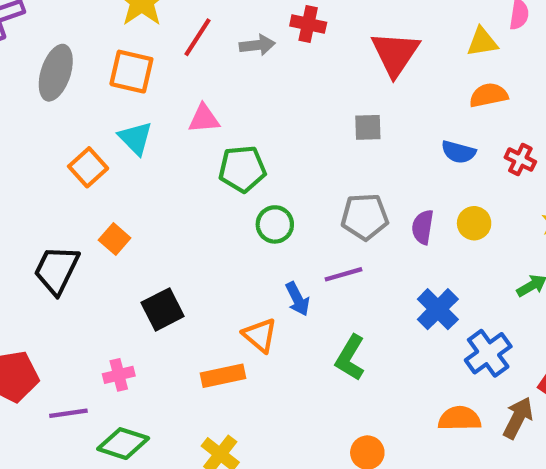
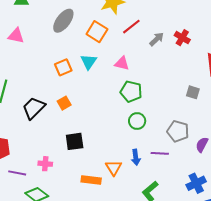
gray arrow: (257, 45) -> (157, 39), turned -56

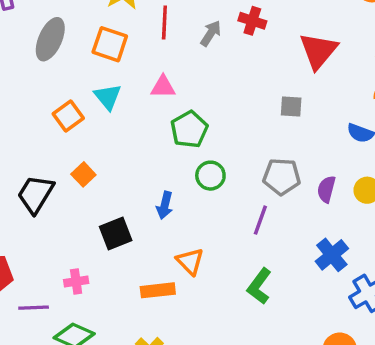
red line: (131, 27) -> (164, 22), turned -36
green pentagon: (131, 92) -> (189, 129), turned -30
purple line: (160, 153) -> (260, 220), turned -60
blue arrow: (136, 157) -> (165, 205), moved, turned 35

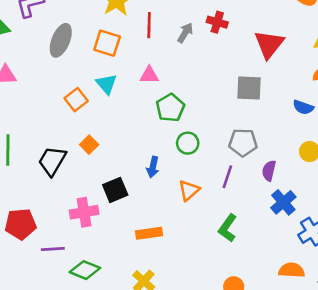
gray square: (291, 107) -> (249, 88), size x1.5
purple semicircle: (326, 189) -> (269, 171), moved
orange triangle: (190, 261) -> (189, 190), moved, turned 35
pink cross: (76, 281) -> (84, 212), moved, size x1.5

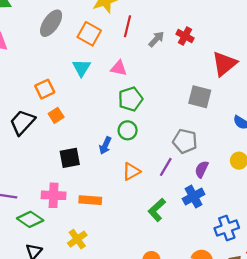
orange square: (76, 100) -> (45, 89), moved
green circle: (188, 143) -> (128, 130), moved
blue cross: (283, 202) -> (194, 197), moved
pink cross: (84, 212) -> (54, 195), moved

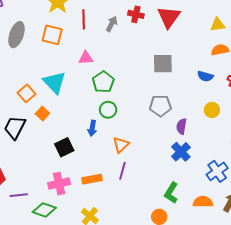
red triangle: (224, 64) -> (169, 17), moved
cyan triangle: (81, 68) -> (54, 82), moved, size x1.4
purple line: (166, 167) -> (122, 171), moved
green L-shape: (157, 210) -> (171, 193), moved

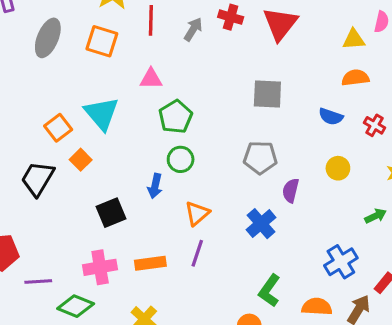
blue cross: (181, 152) -> (261, 224), moved

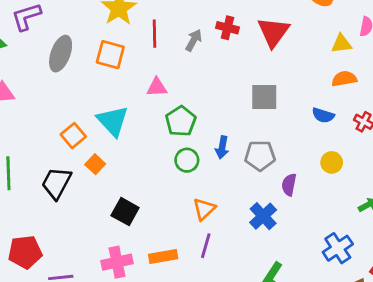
blue arrow: (155, 186) -> (222, 147), moved
black square: (111, 213) -> (125, 212), turned -36

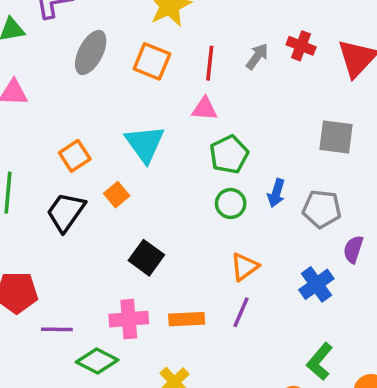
red line: (155, 34) -> (210, 63), moved
orange square: (73, 136) -> (75, 156), moved

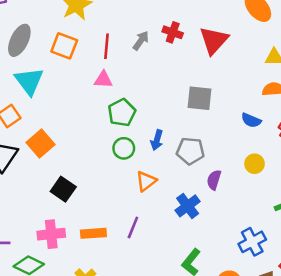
cyan triangle: (145, 144) -> (29, 81), moved
orange square: (117, 195) -> (41, 144), size x1.5
orange triangle: (245, 267) -> (146, 181), moved

